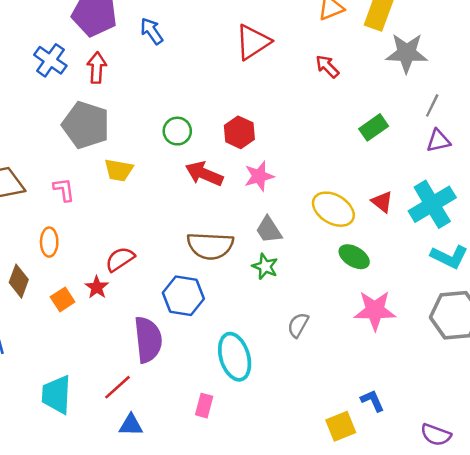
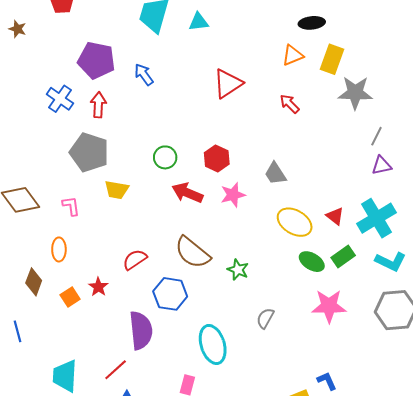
green rectangle: (374, 127) -> (343, 257), moved
gray trapezoid: (269, 230) -> (275, 174), moved
brown semicircle: (210, 246) -> (192, 252), turned 36
red semicircle: (120, 259) -> (135, 260), moved

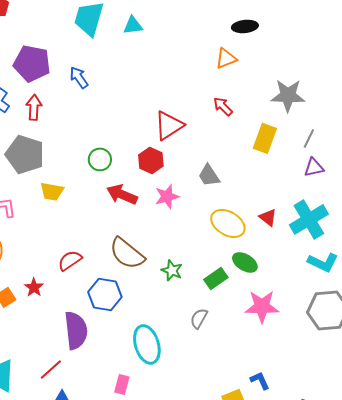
yellow rectangle: (332, 59) -> (265, 138), moved
red triangle: (228, 84) -> (169, 125), moved
green rectangle: (343, 257) -> (216, 278), moved

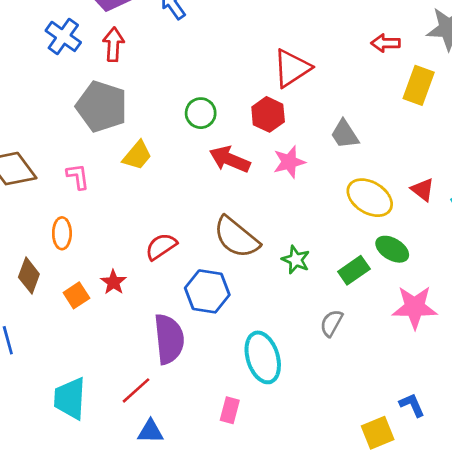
red arrow: (223, 106) -> (386, 43), moved, turned -45
yellow trapezoid: (52, 191) -> (137, 155), turned -60

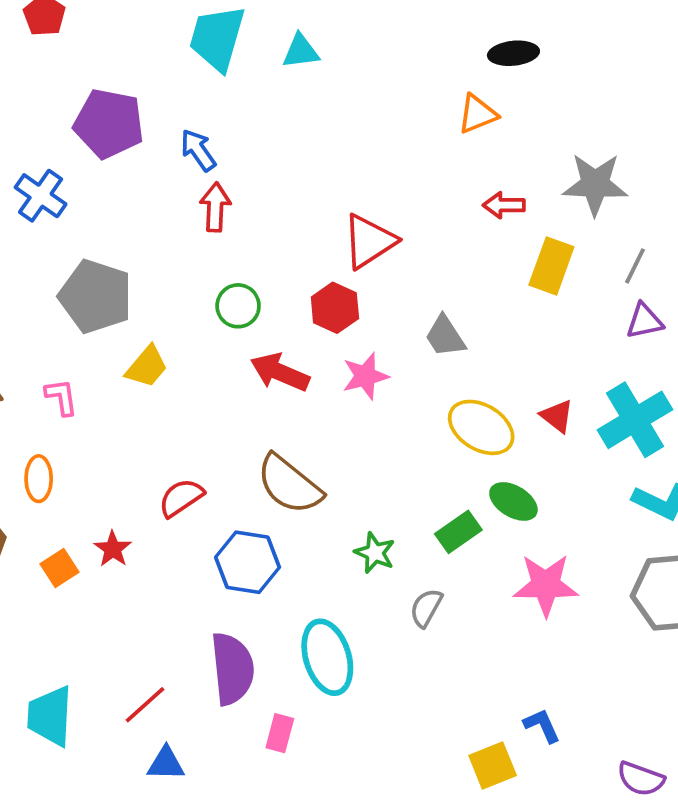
red arrow: (113, 44) -> (215, 207), moved
green star: (296, 260) -> (375, 553), moved
purple semicircle: (169, 339) -> (232, 669), moved

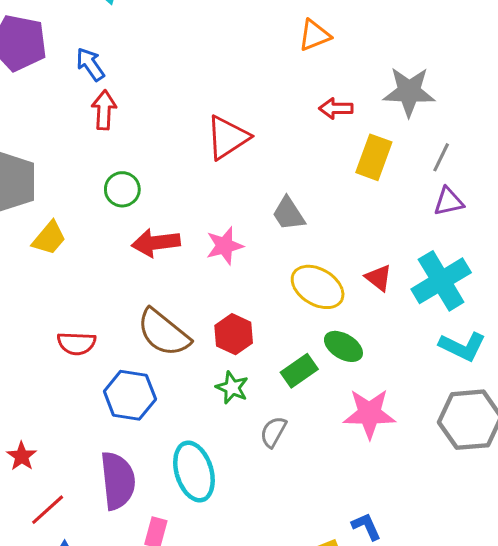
red hexagon: (335, 308) -> (234, 334), moved
red arrow: (280, 372) -> (156, 243), turned -30
red semicircle: (181, 498) -> (77, 343), turned -144
red star: (113, 549) -> (22, 456), moved

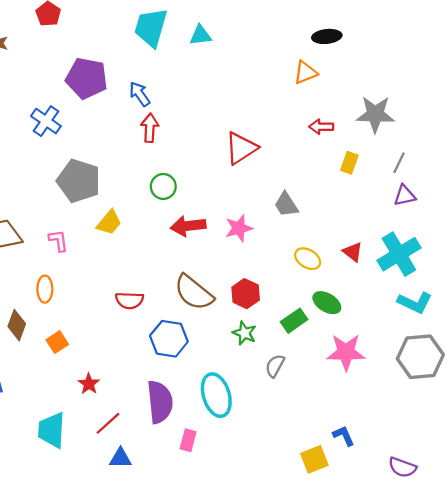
yellow rectangle: (374, 157) -> (349, 163), size x0.7
yellow ellipse: (318, 287) -> (308, 259), size x0.7

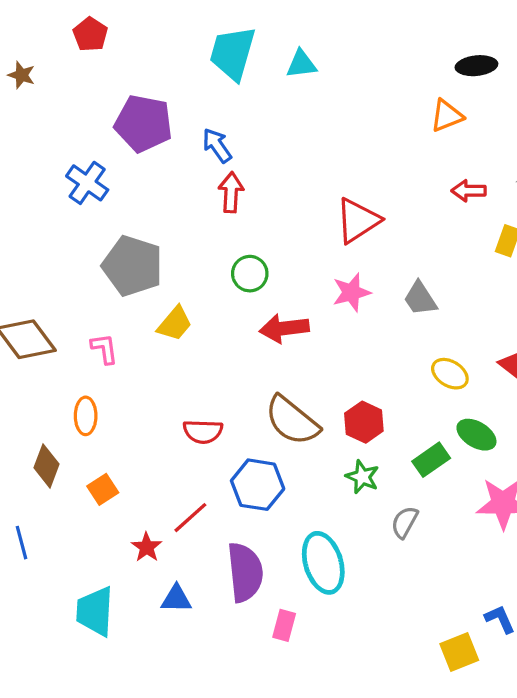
pink star: (239, 228) -> (351, 292), moved
red line: (108, 423) -> (190, 518), moved
blue triangle: (120, 458) -> (176, 599), moved

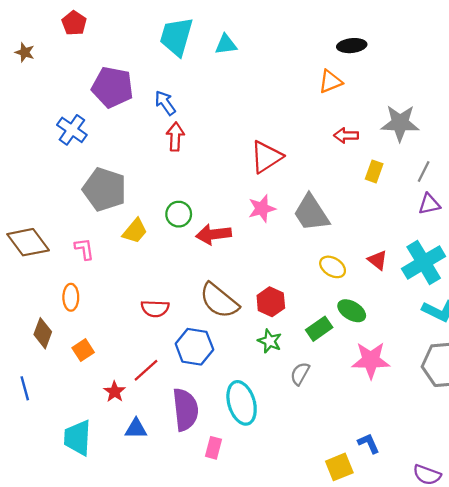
green circle: (250, 274) -> (179, 214), moved
gray trapezoid: (420, 299) -> (311, 213), size x1.5

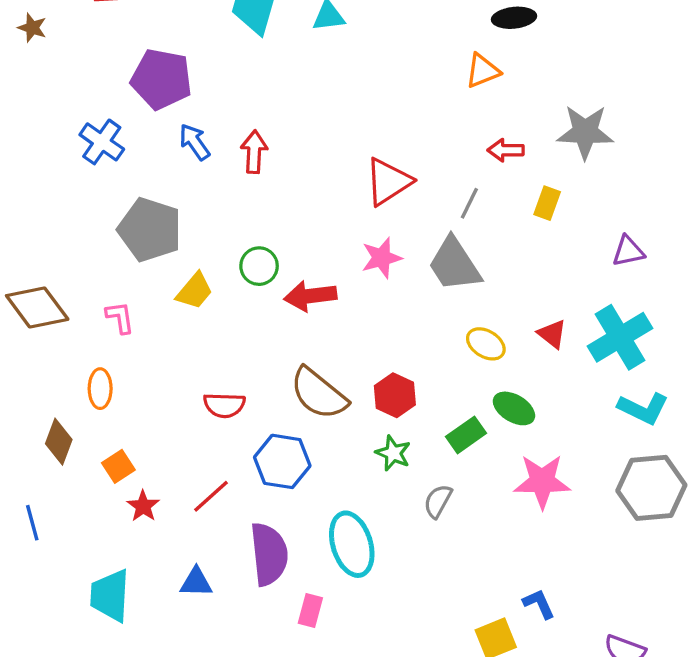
blue arrow: (165, 103) -> (194, 142), moved
gray line: (424, 171) -> (469, 203), moved
red star: (115, 392) -> (143, 506), moved

